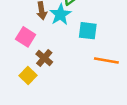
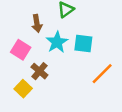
cyan star: (60, 14) -> (57, 42), moved
orange line: (106, 61) -> (102, 74), turned -55

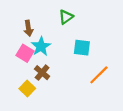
brown arrow: (37, 23) -> (28, 28), moved
cyan star: (57, 42) -> (41, 46), moved

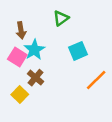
cyan square: (82, 48) -> (78, 51), turned -30

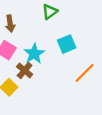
cyan star: (34, 50) -> (34, 54), moved

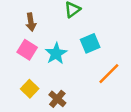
brown cross: (25, 70) -> (57, 99), moved

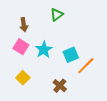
cyan square: (90, 43) -> (71, 55), moved
brown cross: (57, 99) -> (60, 86), moved

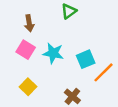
cyan star: (44, 50) -> (53, 53), turned -30

